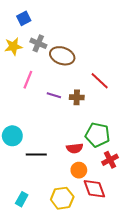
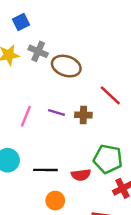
pink line: (28, 80) -> (26, 116), moved
black line: (36, 155) -> (45, 170), moved
orange circle: (79, 170) -> (55, 201), moved

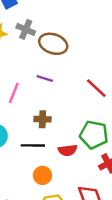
red line: (110, 95) -> (96, 88), moved
purple line: (56, 113) -> (45, 78), moved
brown cross: (83, 115) -> (42, 119), moved

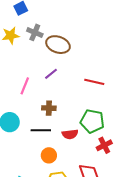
purple line: (45, 78) -> (51, 74), turned -56
red line: (96, 88) -> (94, 82), turned -30

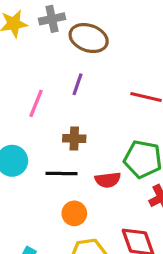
gray cross: (35, 32) -> (52, 19), turned -35
purple line: (51, 74) -> (77, 84), turned -32

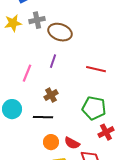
brown cross: (74, 138) -> (51, 95), turned -32
red semicircle: (108, 180) -> (72, 143), moved, turned 35

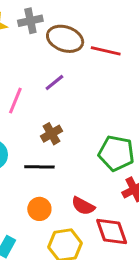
purple line: (53, 61) -> (54, 82), turned 32
red line: (96, 69) -> (106, 51), moved
orange circle: (51, 142) -> (39, 209), moved

